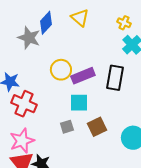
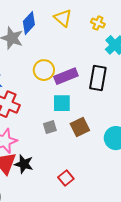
yellow cross: (124, 23) -> (98, 23), moved

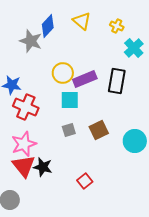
cyan square: (62, 103) -> (70, 100), moved

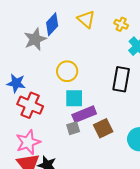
gray star: (31, 41) -> (35, 39), turned 30
purple rectangle: (85, 79) -> (84, 114), moved

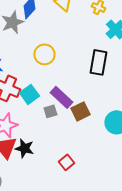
cyan square: (74, 98) -> (29, 94), moved, turned -36
purple rectangle: (84, 114) -> (61, 97), turned 65

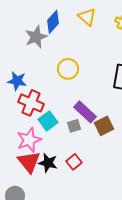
cyan square: (29, 94) -> (48, 121), moved
red square: (66, 162) -> (74, 162), moved

